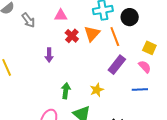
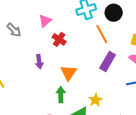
pink triangle: (61, 15) -> (45, 21), turned -32
orange triangle: (92, 34) -> (69, 73), moved
yellow star: (97, 90) -> (95, 100), moved

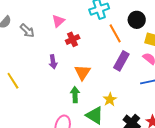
black circle: (114, 13) -> (137, 20), moved
red cross: (59, 39) -> (73, 39), turned 32

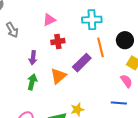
gray arrow: (27, 31) -> (12, 30), moved
purple rectangle: (121, 61) -> (82, 63), moved
green arrow: (75, 94) -> (32, 82), moved

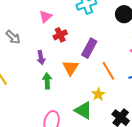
orange line: (100, 47) -> (108, 71), moved

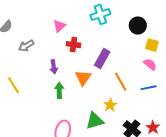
red cross: (60, 35) -> (73, 45), turned 32
gray arrow: (13, 37) -> (26, 46), turned 105
green triangle: (83, 110) -> (95, 121), turned -48

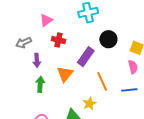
black circle: (138, 26) -> (108, 39), moved
gray arrow: (26, 46) -> (24, 43), moved
pink semicircle: (150, 64) -> (133, 67), turned 32

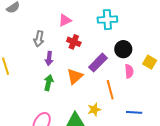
gray arrow: (24, 43) -> (39, 39), turned -63
pink semicircle: (133, 67) -> (129, 71), moved
blue line: (129, 90) -> (134, 112), moved

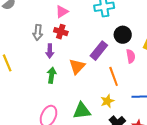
red cross: (74, 42) -> (61, 32), moved
yellow star: (94, 110) -> (107, 101), moved

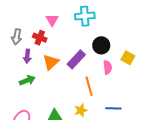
pink triangle: (62, 12) -> (52, 20), moved, turned -32
orange triangle: (77, 66) -> (51, 62), moved
green arrow: (52, 75) -> (27, 80), turned 56

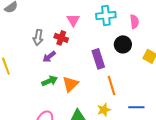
purple arrow: (27, 56) -> (49, 57), turned 48
purple rectangle: (76, 59) -> (98, 59), turned -60
orange triangle: (51, 62) -> (70, 84), moved
pink semicircle: (108, 67) -> (134, 22), moved

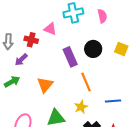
pink triangle: (73, 20) -> (50, 29), moved, turned -32
black circle: (123, 44) -> (93, 49), moved
green arrow: (50, 81) -> (12, 82), moved

